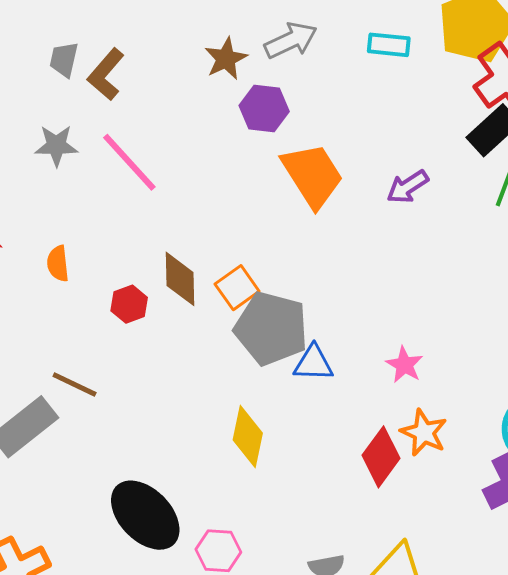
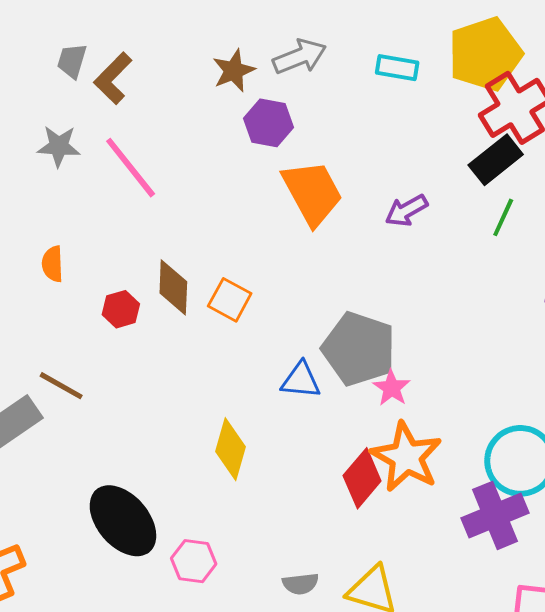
orange square: (237, 288) -> (230, 300), turned -30
gray pentagon: (271, 328) -> (359, 349), moved
orange star: (424, 433) -> (406, 457), size x1.5

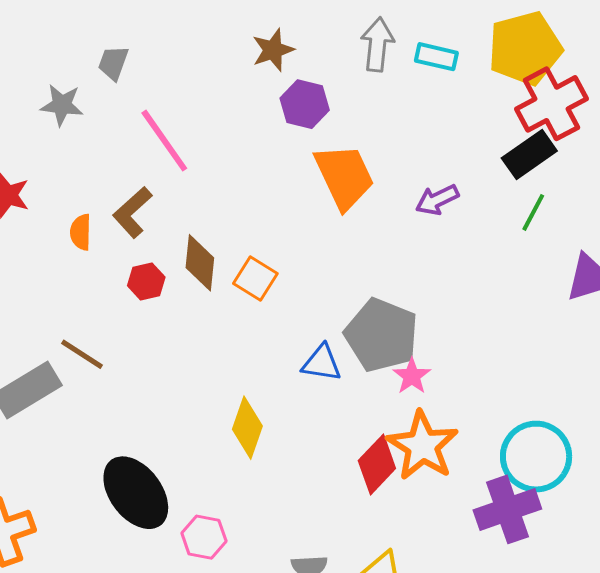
gray arrow: (300, 57) -> (377, 44), moved, turned -66
gray trapezoid: (72, 61) -> (113, 63), moved
brown L-shape: (113, 78) -> (132, 212), moved
gray star: (59, 146) -> (62, 105), moved

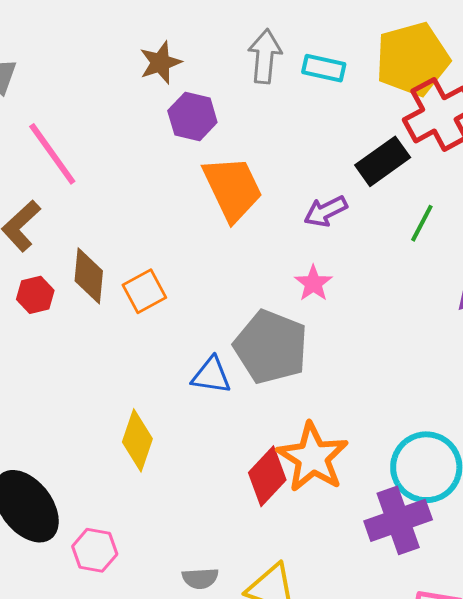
black rectangle: (529, 155) -> (383, 161), moved
orange square: (255, 279) -> (144, 291), turned 30
pink star: (412, 376) -> (313, 283), moved

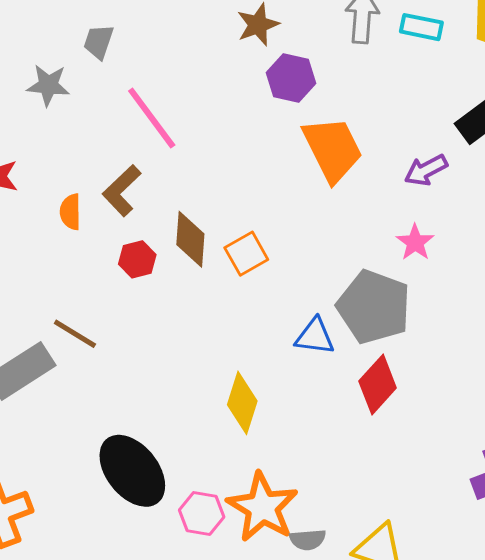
orange star: (313, 457) -> (263, 507), moved
red diamond: (267, 476) -> (378, 384), moved

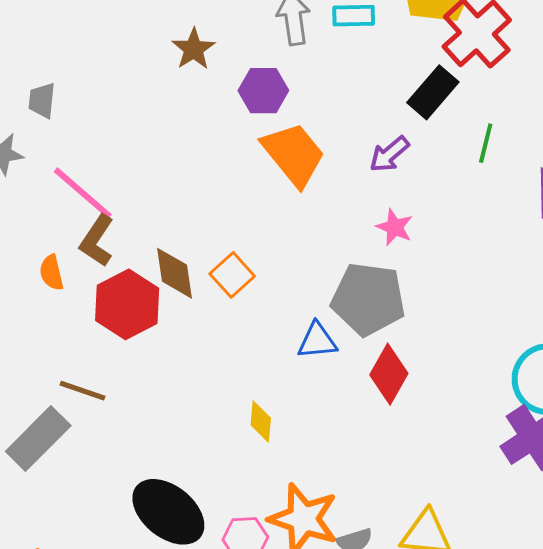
purple hexagon: (291, 78) -> (263, 91), moved
pink line: (152, 118) -> (83, 193), moved
red hexagon: (137, 259) -> (127, 304), size x1.8
yellow diamond: (242, 403) -> (261, 422), size x0.7

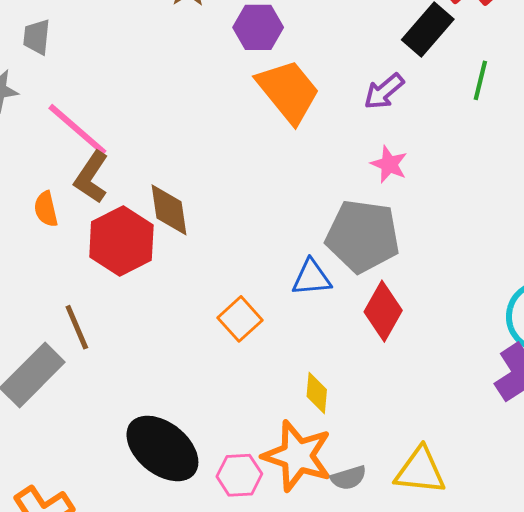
orange square: (232, 275) -> (240, 319), moved
brown line: (83, 391) -> (77, 327), turned 48
yellow diamond: (261, 422) -> (317, 393), moved

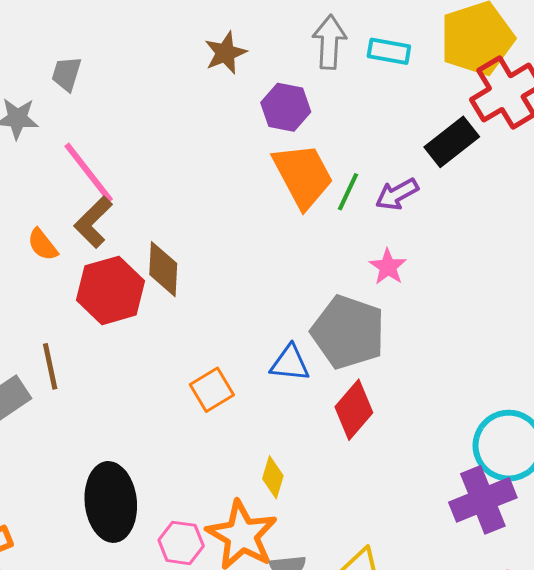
green line: (480, 80) -> (348, 192), moved
orange semicircle: (46, 209) -> (43, 245), turned -36
black ellipse: (162, 448) -> (111, 502), turned 34

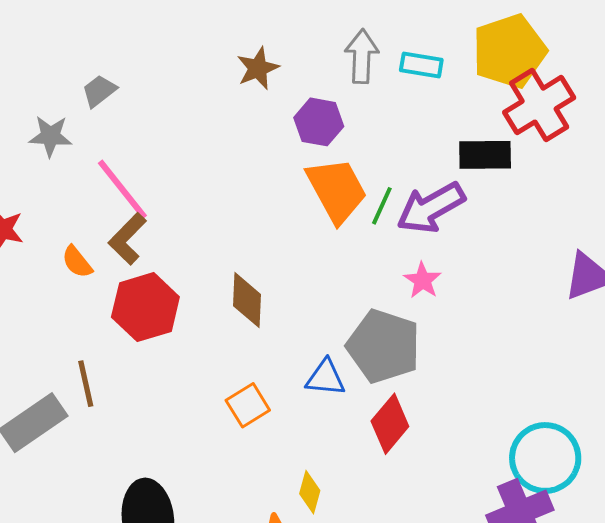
gray trapezoid: (67, 74) -> (99, 91), turned 36
black rectangle: (452, 142) -> (485, 155), turned 38
purple arrow: (397, 194) -> (431, 208), size x1.6
brown diamond: (163, 269) -> (247, 300), moved

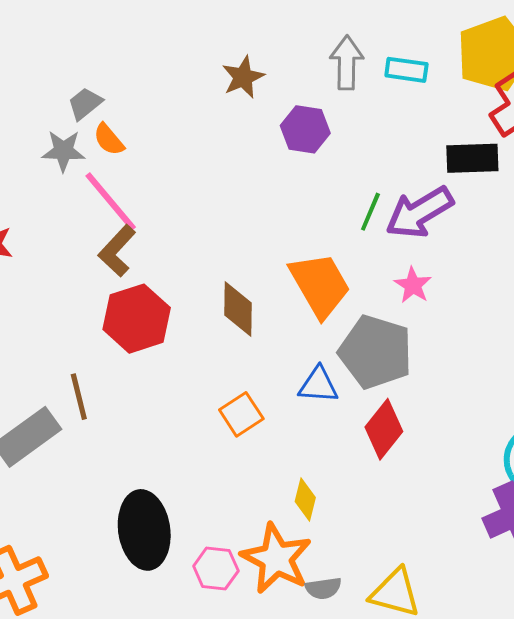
gray star: (50, 136) -> (63, 151), moved
orange trapezoid: (337, 190) -> (320, 285), moved
orange semicircle: (77, 262) -> (109, 139), moved

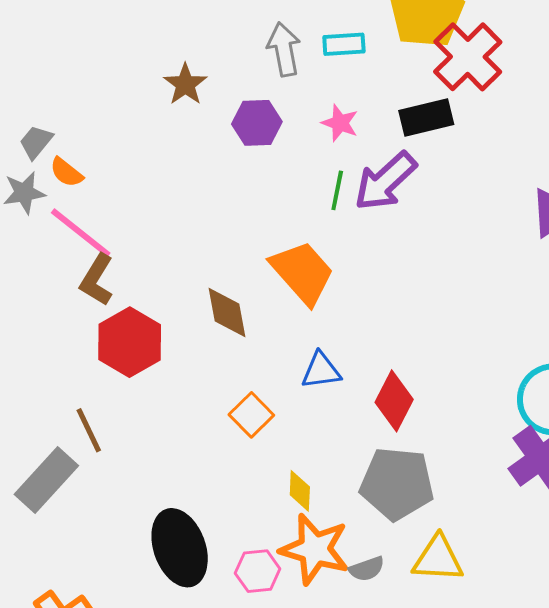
pink star: (413, 285) -> (340, 123), moved
gray pentagon: (376, 352) -> (397, 484), moved
yellow diamond: (305, 500) -> (300, 491), moved

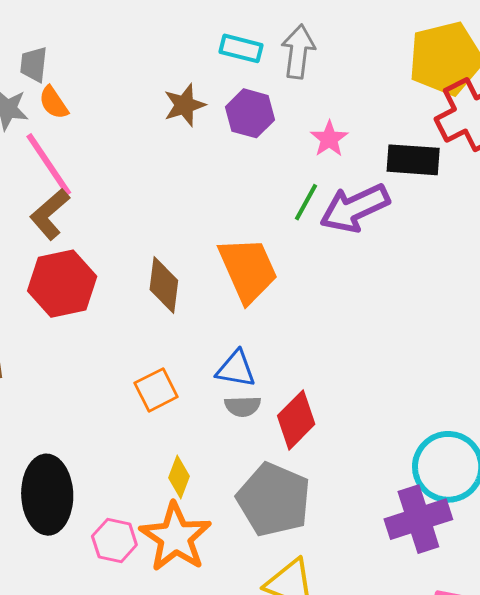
cyan rectangle: (344, 44) -> (241, 48), moved
brown star: (185, 84) -> (184, 105), moved
gray trapezoid: (36, 142) -> (34, 64), turned -51
gray semicircle: (367, 569) -> (243, 406), moved

